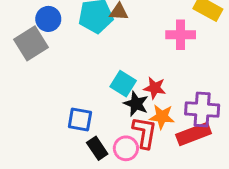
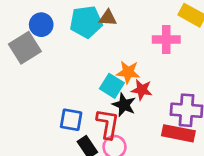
orange star: (162, 117) -> (128, 72), moved
red L-shape: (145, 133) -> (108, 124), moved
red rectangle: (194, 134) -> (178, 133), turned 32

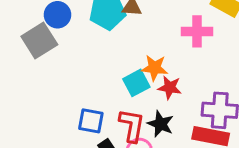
cyan square: (112, 86) -> (136, 83), turned 30
black star: (124, 105) -> (161, 124), moved

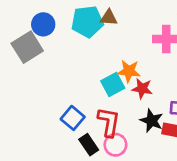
blue square: (91, 121) -> (73, 118), turned 30
black star: (161, 124) -> (152, 121), moved

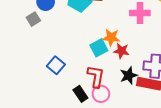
gray square: (27, 47) -> (33, 19), size x0.6
blue square: (73, 118) -> (56, 65), moved
black star: (152, 121) -> (129, 75), turned 30

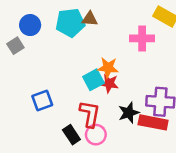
red star: (121, 51) -> (109, 83), moved
blue square: (56, 65) -> (42, 101), turned 30

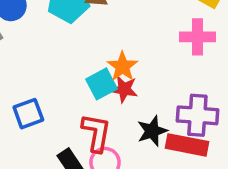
pink cross: (142, 38) -> (197, 37), moved
orange star: (108, 68) -> (122, 66), turned 30

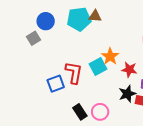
red star: (124, 89) -> (129, 70), moved
red L-shape: (96, 133) -> (74, 73), moved

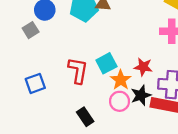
orange star: (110, 56) -> (121, 80), moved
blue square: (56, 84) -> (35, 83), moved
pink circle: (100, 112) -> (120, 101), moved

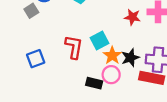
red star: (143, 67) -> (132, 17), moved
black star: (141, 95) -> (130, 58), moved
black rectangle: (85, 117) -> (94, 83), moved, turned -42

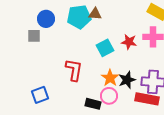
gray square: (31, 11) -> (34, 36), turned 32
cyan square: (99, 41) -> (105, 48), moved
blue square: (36, 59) -> (40, 95), moved

